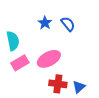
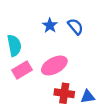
blue triangle: (79, 87) -> (88, 97), turned 32

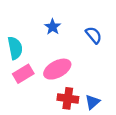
blue semicircle: (75, 27) -> (94, 35), moved
blue triangle: (88, 97) -> (92, 102), turned -32

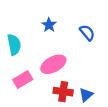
pink rectangle: (23, 74) -> (23, 80), moved

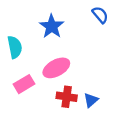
blue star: (49, 25) -> (52, 26), size x1.5
blue semicircle: (87, 33) -> (100, 15), moved

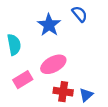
blue semicircle: (100, 15) -> (80, 14), moved

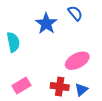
pink ellipse: (53, 64) -> (77, 61), moved
pink rectangle: (23, 80) -> (21, 85), moved

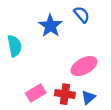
pink rectangle: (21, 85) -> (36, 93), moved

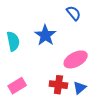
blue star: (50, 26) -> (45, 35), moved
pink rectangle: (36, 93) -> (17, 86), moved

